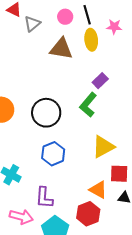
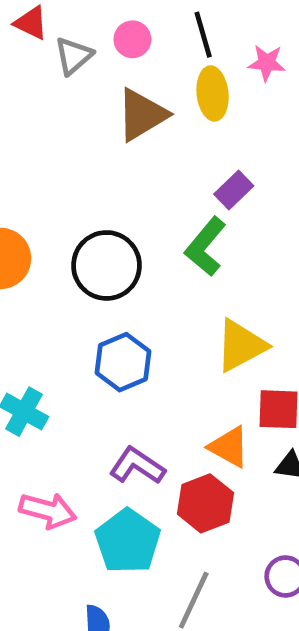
pink circle: (65, 17) -> (132, 39), moved
brown triangle: (61, 49) -> (142, 115), turned -40
purple L-shape: (44, 198) -> (137, 466), moved, turned 120

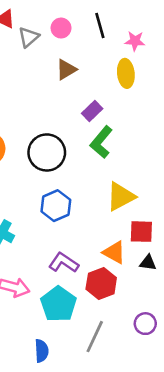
yellow ellipse: (213, 93) -> (126, 73), moved
brown triangle: (142, 115) -> (66, 70), size x0.7
purple rectangle: (234, 190) -> (92, 111), moved

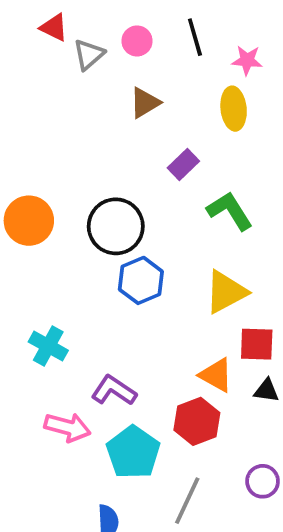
green L-shape: (101, 142) -> (230, 211), moved, turned 108
blue hexagon: (56, 206) -> (141, 280), moved
purple L-shape: (64, 263) -> (114, 391), moved

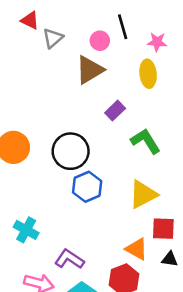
pink circle: (137, 41) -> (100, 41), moved
brown triangle: (145, 103) -> (90, 70), size x1.4

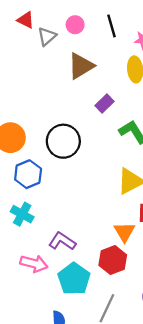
pink circle: (100, 41) -> (75, 25), moved
blue hexagon: (87, 187) -> (28, 174), moved
orange triangle: (137, 249) -> (125, 232), turned 30

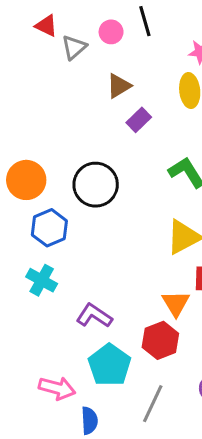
black line: (112, 26) -> (145, 21), moved
brown triangle: (81, 66) -> (119, 86), size x0.7
purple rectangle: (105, 104) -> (139, 120), moved
pink arrow: (34, 264) -> (57, 388), moved

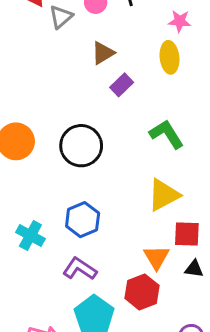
blue hexagon: (49, 228) -> (83, 220), moved

